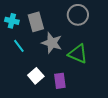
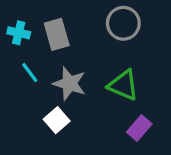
gray star: (52, 43) -> (69, 84), moved
purple rectangle: (60, 81) -> (139, 128), moved, turned 49

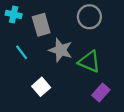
cyan cross: (19, 33) -> (14, 14), moved
gray star: (69, 84) -> (61, 50), moved

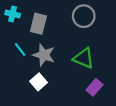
gray rectangle: (41, 25) -> (38, 24), turned 30
gray star: (61, 50) -> (44, 55), moved

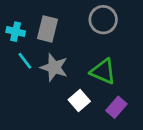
cyan cross: (13, 14) -> (16, 32), moved
white square: (38, 82) -> (79, 101), moved

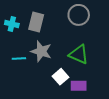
cyan line: (25, 61) -> (19, 58), moved, turned -56
purple rectangle: (116, 107) -> (79, 86), moved, turned 49

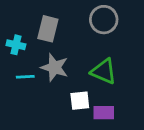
cyan cross: (12, 24) -> (16, 45), moved
white square: (60, 77) -> (80, 101), turned 35

